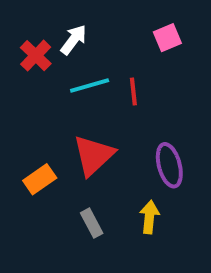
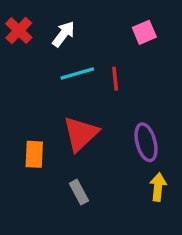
red cross: (36, 56) -> (19, 31), moved
orange rectangle: (40, 179) -> (34, 154), turned -52
yellow arrow: (149, 217) -> (158, 187), moved

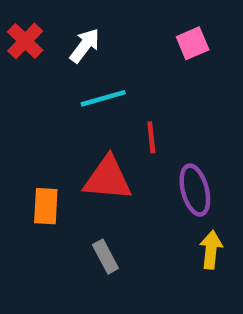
red line: (115, 79) -> (151, 137), moved
red triangle: (81, 134) -> (108, 179), turned 48

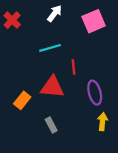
pink square: (193, 43) -> (94, 21), size x1.5
white arrow: (85, 46) -> (55, 13), moved
orange rectangle: (46, 206) -> (22, 100), turned 36

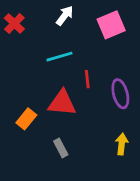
purple ellipse: (95, 93) -> (120, 94), moved

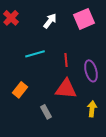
white arrow: (65, 16) -> (50, 21), moved
cyan line: (59, 57) -> (35, 54), moved
red triangle: (62, 103) -> (66, 89), moved

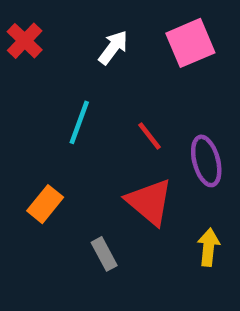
cyan line: (35, 54) -> (79, 122), turned -54
red line: (66, 60) -> (149, 136), turned -32
red triangle: (66, 89) -> (149, 202), turned 35

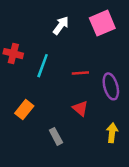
red cross: (25, 41) -> (13, 54), moved, turned -30
red line: (149, 136) -> (80, 73), turned -56
red triangle: (149, 202) -> (80, 108), size x0.6

